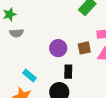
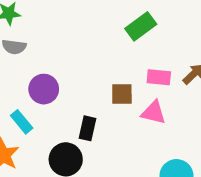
purple circle: (58, 48) -> (44, 89), moved

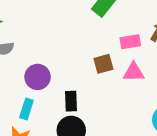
cyan rectangle: (22, 122) -> (26, 109), turned 72
black rectangle: (88, 128) -> (71, 101), moved

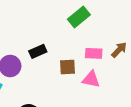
black rectangle: (71, 101) -> (38, 51), moved, turned 56

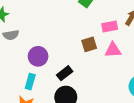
black rectangle: (38, 51) -> (65, 73), moved

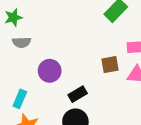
cyan rectangle: (30, 82) -> (20, 99), moved

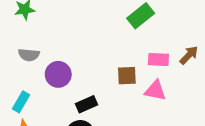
gray semicircle: (22, 42) -> (29, 55), moved

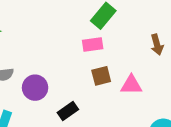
brown arrow: (189, 55) -> (157, 45), turned 132
pink rectangle: (158, 59) -> (93, 44), moved

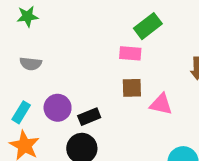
purple circle: (35, 88) -> (58, 108), moved

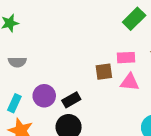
green rectangle: (148, 26) -> (134, 19), moved
pink rectangle: (130, 53) -> (126, 58), moved

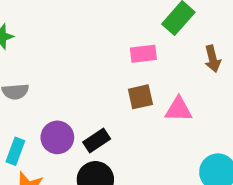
pink rectangle: (126, 58) -> (143, 54), moved

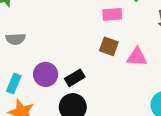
brown square: (140, 97) -> (109, 46), turned 30

